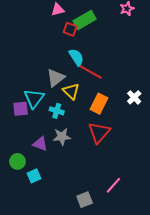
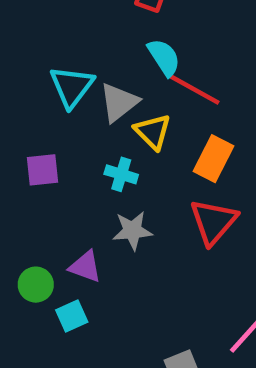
cyan triangle: (34, 98) -> (72, 87), moved
purple triangle: (40, 144) -> (85, 267), moved

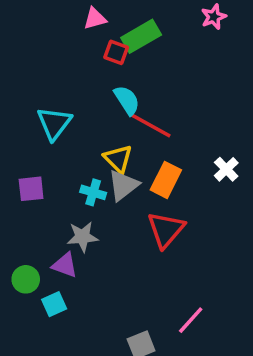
gray triangle: (119, 102) -> (123, 185), moved
gray star: (132, 231) -> (82, 237), moved

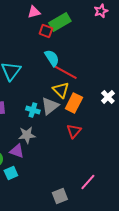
yellow triangle: (118, 159) -> (61, 90), moved
red triangle: (166, 230) -> (74, 131), size x0.7

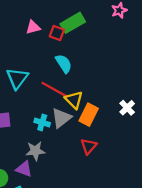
pink triangle: (34, 12) -> (33, 27), moved
red line: (65, 72) -> (55, 90), moved

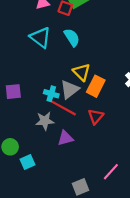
cyan triangle: (17, 78) -> (40, 37), moved, turned -30
red line: (55, 90) -> (63, 108), moved
purple triangle: (24, 169) -> (65, 138), moved, turned -35

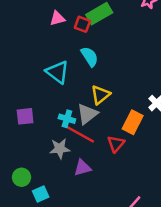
cyan triangle: (40, 37) -> (57, 72), moved
yellow triangle: (82, 72) -> (100, 95), turned 36
orange rectangle: (96, 86) -> (133, 122), moved

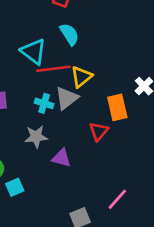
orange rectangle: (133, 122) -> (117, 107), turned -40
red line: (80, 134) -> (53, 69), moved, turned -36
purple triangle: (82, 168) -> (61, 158), turned 30

